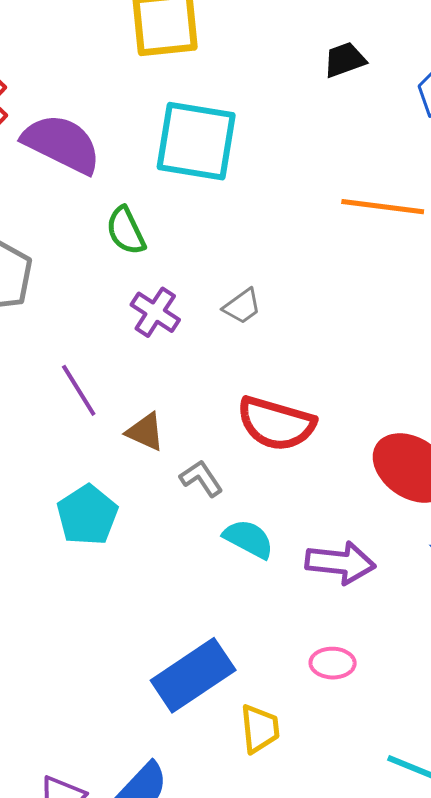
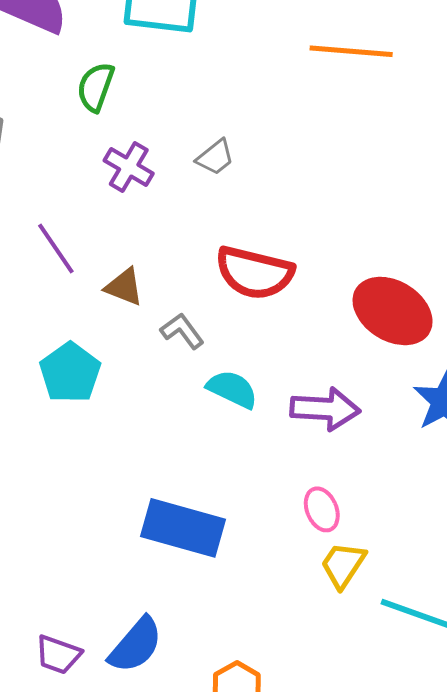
green semicircle: (126, 231) -> (96, 87), turned 48
pink ellipse: (333, 663) -> (322, 509), turned 69
blue rectangle: (193, 675) -> (183, 528), turned 52
yellow trapezoid: (260, 729) -> (343, 565), moved, turned -138

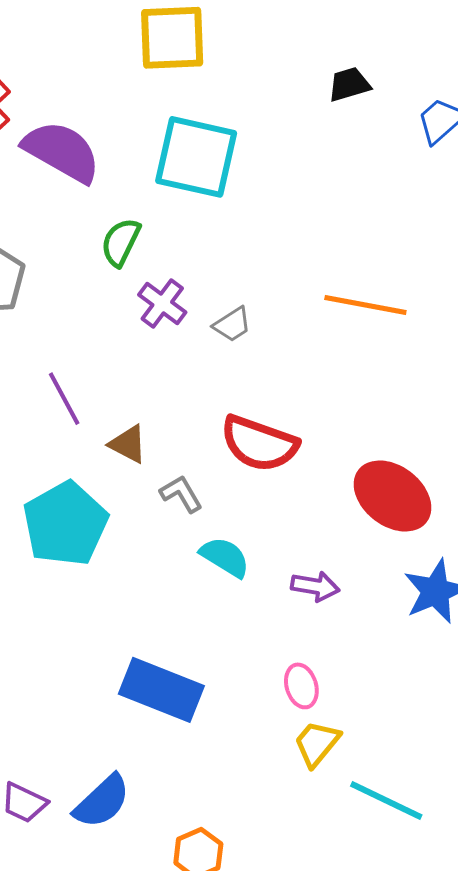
orange line: (351, 51) -> (365, 305), moved
purple cross: (129, 167) -> (162, 303), moved
cyan pentagon: (70, 373) -> (65, 524), size x1.4
purple arrow: (325, 409) -> (315, 586), size x0.7

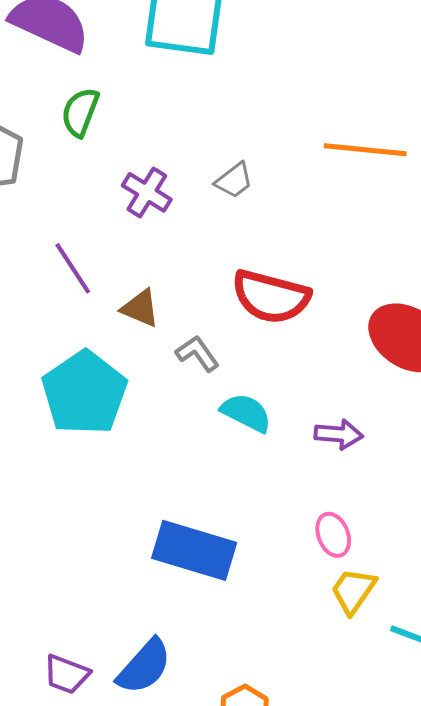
green semicircle: (121, 242) -> (80, 112), moved
purple cross: (162, 303) -> (147, 192), moved

